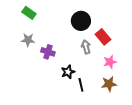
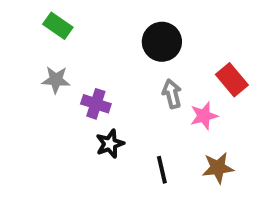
red rectangle: (103, 37) -> (232, 80), moved
pink star: (110, 62) -> (204, 116), moved
black star: (68, 72) -> (110, 144), moved

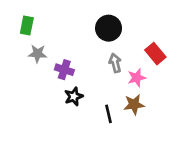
green rectangle: (58, 26) -> (27, 25), moved, turned 66
brown star: (218, 168) -> (134, 105), moved

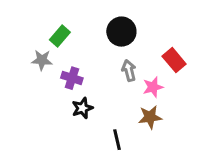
green rectangle: (27, 25) -> (60, 36), moved, turned 30
black line: (109, 114) -> (117, 140), moved

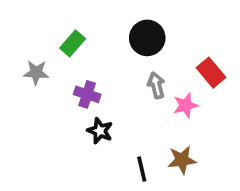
gray star: (42, 60) -> (36, 73), moved
black star: (82, 108) -> (100, 131), turned -30
brown star: (150, 117) -> (182, 160), moved

